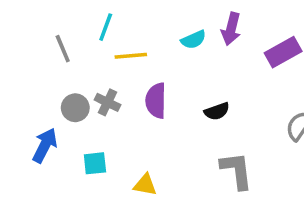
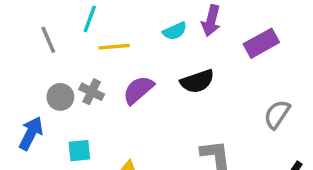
purple semicircle: (156, 101) -> (138, 90), turned 48
black semicircle: (217, 111) -> (197, 81), moved, size x1.4

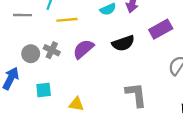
gray line: (48, 40) -> (22, 15), turned -66
purple rectangle: (261, 43) -> (161, 29), moved

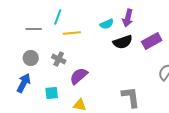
black semicircle: (123, 43) -> (123, 42), moved
purple semicircle: (83, 49) -> (79, 76), moved
gray circle: (31, 54) -> (31, 58), moved

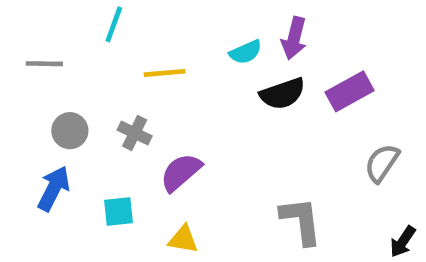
cyan line: (58, 17) -> (114, 24), moved
gray line: (34, 29) -> (44, 64), moved

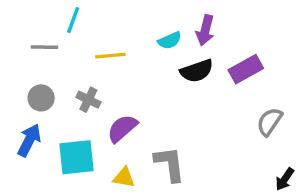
gray line: (44, 64) -> (44, 47), moved
cyan square: (118, 212) -> (77, 157), size x1.6
gray L-shape: (301, 221) -> (170, 164), moved

